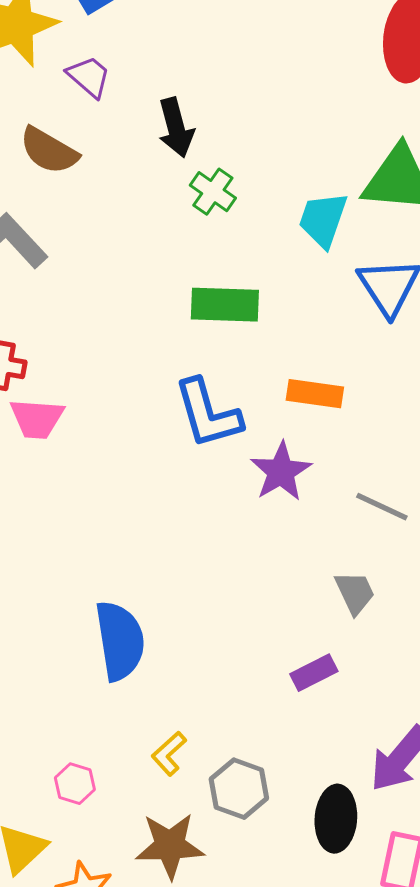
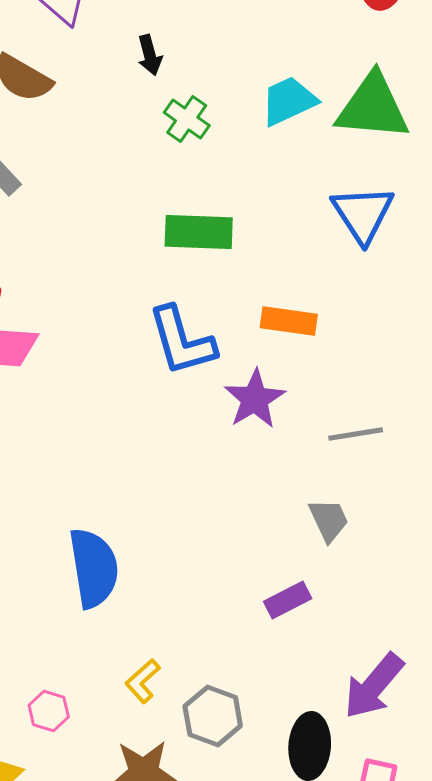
black arrow: (176, 128) -> (150, 55), size x0.7
cyan trapezoid: (323, 220) -> (289, 101), moved, turned 46
gray line: (382, 507) -> (356, 434), turned -34

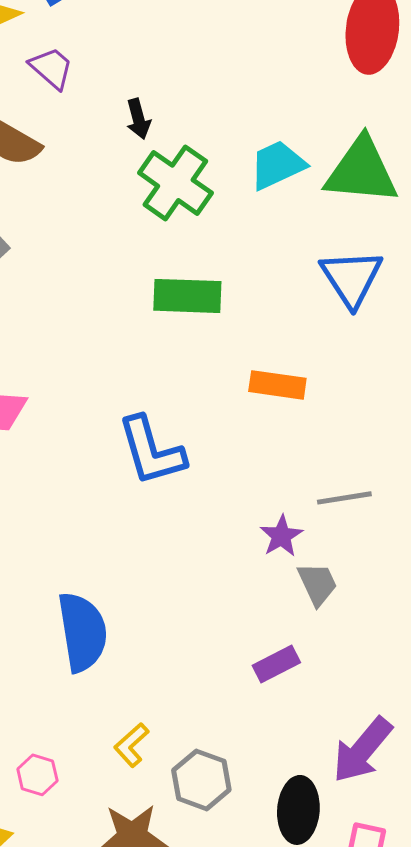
green cross: (187, 119) -> (175, 183), size x1.6
blue L-shape: (182, 341) -> (151, 451), moved
purple star: (255, 399) -> (281, 536), moved, size x0.7

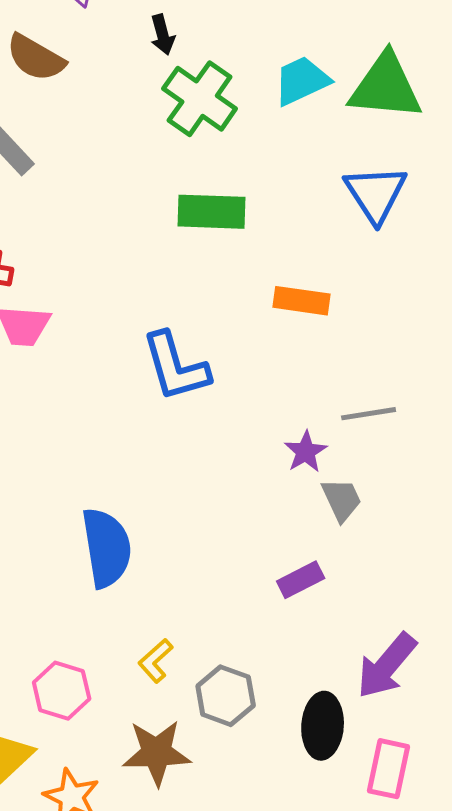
pink hexagon: (37, 775) -> (62, 691), size x1.4

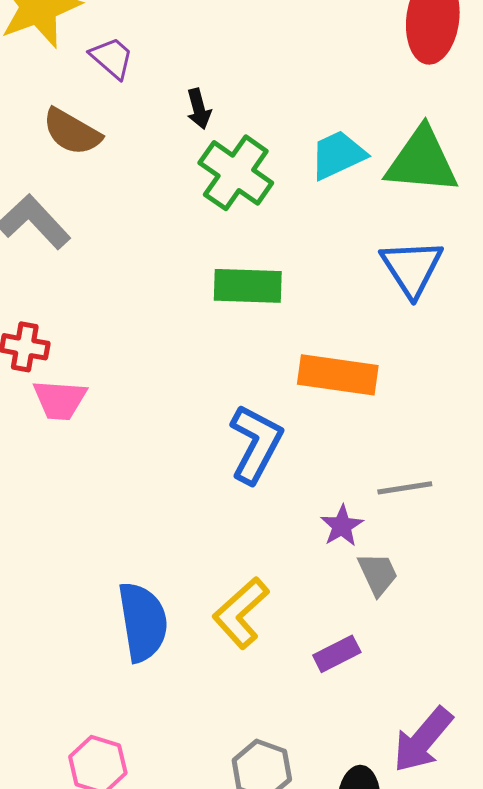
orange rectangle: (302, 301) -> (338, 375), size x1.4
blue L-shape: (176, 367) -> (256, 444), moved, turned -136
yellow L-shape: (156, 661) -> (241, 613), moved, size x1.6

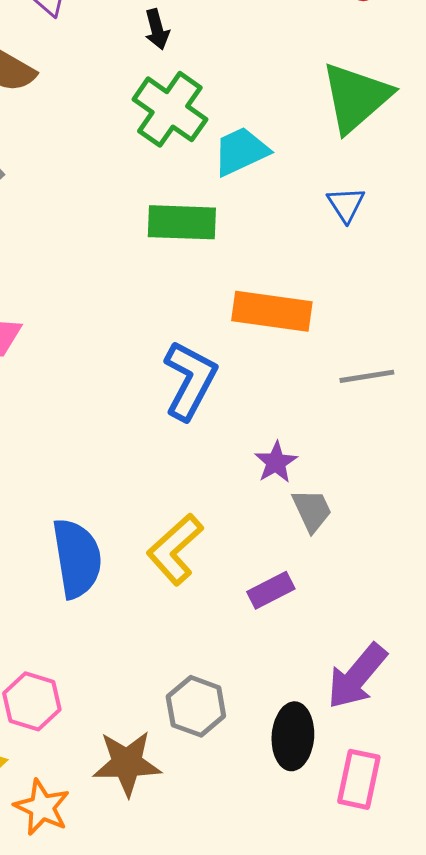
black arrow: (199, 109) -> (157, 29), moved
cyan trapezoid: (338, 155) -> (241, 151), moved
green triangle: (422, 161) -> (356, 97), turned -46
blue triangle: (412, 268) -> (346, 204), size x0.6
gray line: (405, 488) -> (367, 376), moved

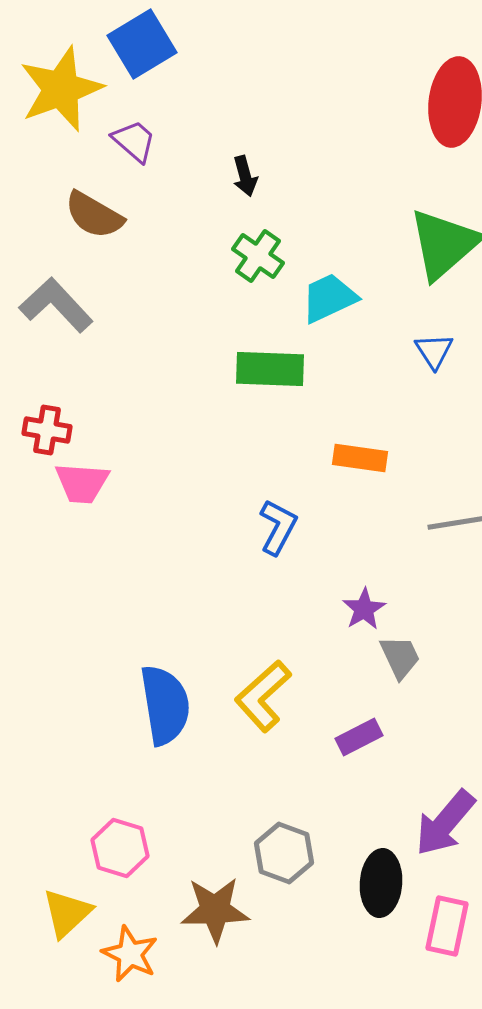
green cross: (170, 109) -> (258, 256), size x0.7
orange rectangle: (272, 311) -> (360, 458), size x0.7
blue L-shape: (190, 380) -> (278, 527), size x0.7

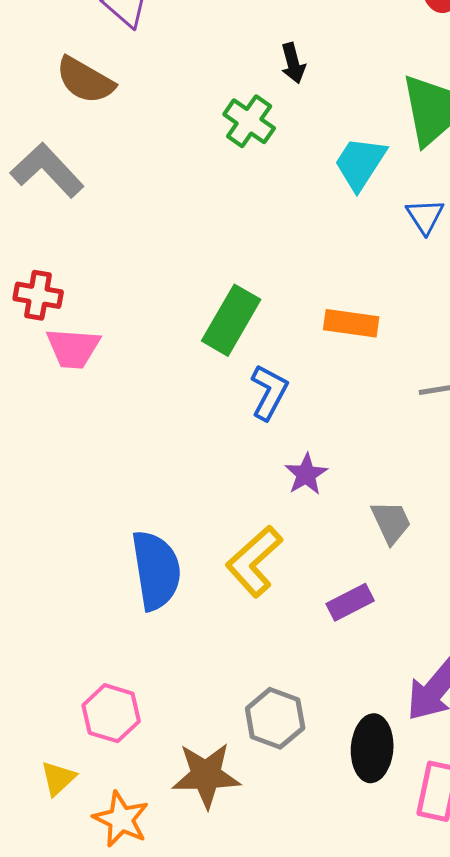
black arrow: (245, 176) -> (293, 63), moved
cyan trapezoid: (329, 298) -> (360, 163), moved, turned -32
green rectangle: (270, 369) -> (231, 320), moved, turned -62
purple star: (364, 609) -> (306, 474), moved
yellow triangle: (67, 913) -> (58, 778), size x0.7

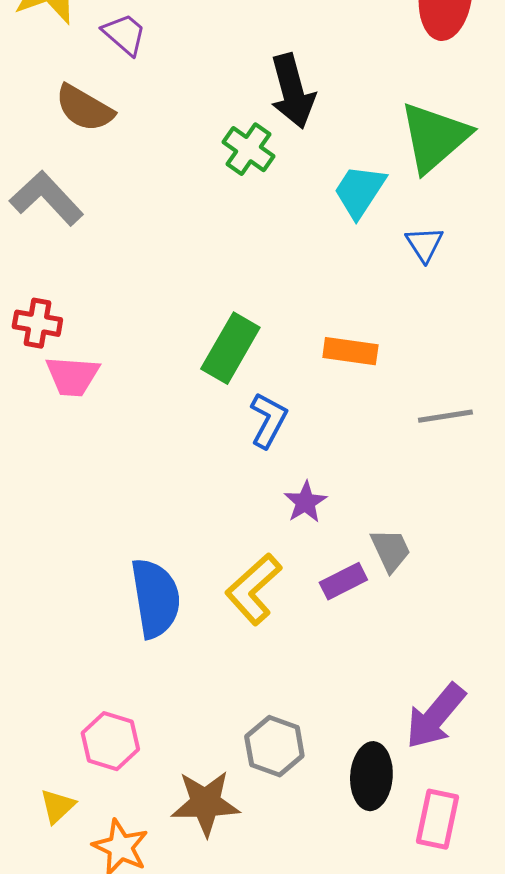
black arrow: (293, 63) -> (292, 91), size x1.8
purple rectangle: (350, 602) -> (343, 581), moved

